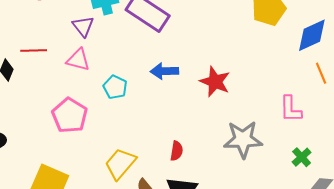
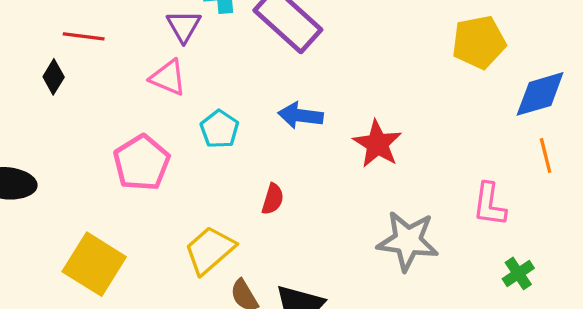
red line: (34, 50) -> (84, 36), moved
red semicircle: (177, 151) -> (273, 199), moved
green cross: (302, 157) -> (518, 273), moved

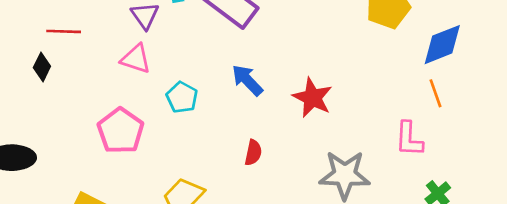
blue arrow: (301, 116) -> (247, 80), turned 44
orange line: (546, 155) -> (435, 93), moved
red semicircle: (273, 199) -> (253, 153), moved

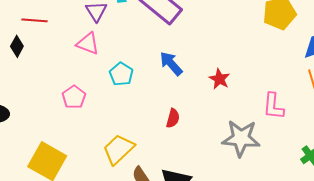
red star: (313, 98) -> (219, 79), size x0.7
pink pentagon: (121, 131) -> (74, 97), size x0.7
pink L-shape: (409, 139) -> (273, 106), moved

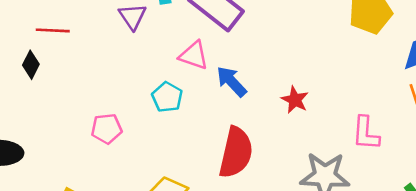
pink triangle: (88, 43) -> (194, 55), moved
pink pentagon: (74, 97) -> (107, 129), turned 30
red semicircle: (173, 118) -> (236, 152), size x2.0

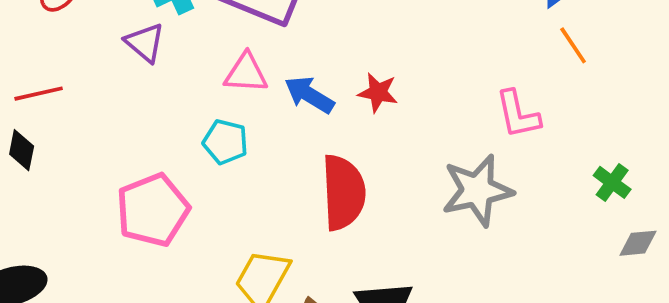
red star: (295, 100) -> (378, 92), moved
pink pentagon: (107, 129) -> (153, 210), size x1.6

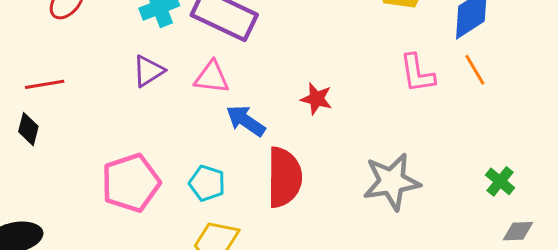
purple triangle: (145, 43) -> (148, 71), moved, turned 44
blue arrow: (309, 95) -> (246, 121), moved
pink L-shape: (518, 114) -> (417, 73), moved
cyan pentagon: (225, 142) -> (207, 183), moved

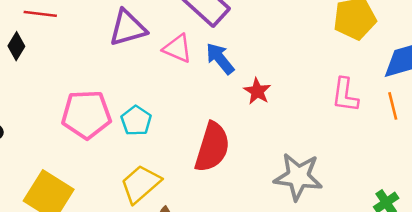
purple triangle: (148, 71) -> (128, 28), size x1.4
blue arrow: (246, 121) -> (220, 59), moved
cyan pentagon: (207, 183) -> (136, 121), moved

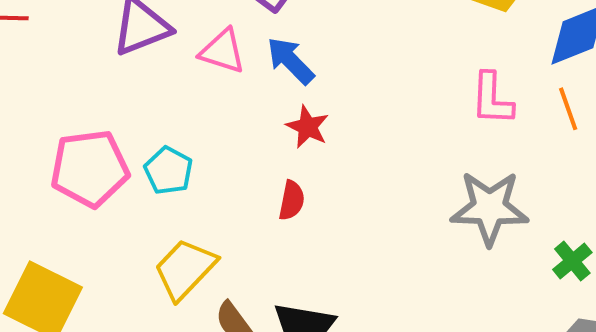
red star: (257, 91) -> (308, 127), moved
red semicircle: (212, 147) -> (292, 200), size x0.5
gray star: (298, 177) -> (489, 208), moved

